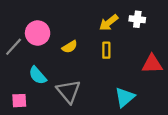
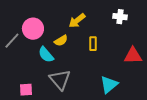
yellow arrow: (109, 23) -> (77, 21), moved
cyan semicircle: (38, 75) -> (46, 55), moved
pink square: (19, 101) -> (26, 90), moved

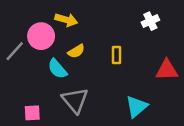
white cross: (120, 17) -> (150, 21), turned -32
yellow arrow: (77, 21) -> (66, 20), moved, turned -126

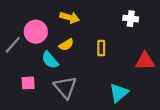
yellow arrow: (66, 20) -> (70, 17), moved
white cross: (150, 21) -> (131, 19), turned 32
pink square: (32, 113) -> (28, 83), moved

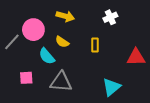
white cross: (131, 19) -> (110, 17), moved, turned -32
yellow semicircle: (66, 45) -> (62, 42), turned 64
gray triangle: (65, 87) -> (61, 82), turned -45

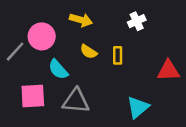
yellow semicircle: (62, 42) -> (89, 52), moved
pink square: (26, 78) -> (33, 96), size x1.5

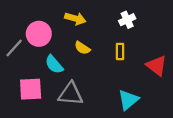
yellow rectangle: (118, 55) -> (120, 51), moved
red triangle: (168, 71) -> (157, 66), turned 40

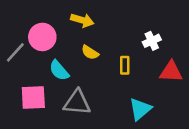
white cross: (127, 20) -> (152, 41), moved
yellow rectangle: (120, 51) -> (125, 65), moved
red triangle: (157, 66) -> (171, 72), turned -35

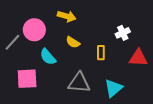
gray triangle: (77, 103) -> (79, 83), moved

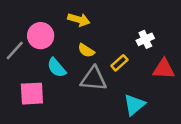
yellow rectangle: (101, 53) -> (119, 63), turned 48
gray triangle: (79, 83) -> (94, 79), moved

